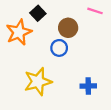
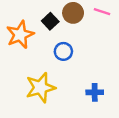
black square: (38, 13) -> (50, 21), moved
brown circle: (68, 28) -> (73, 13), moved

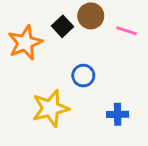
pink line: (102, 12) -> (127, 31), moved
blue circle: (63, 51) -> (83, 76), moved

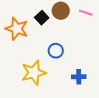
pink line: (127, 31) -> (86, 13), moved
orange star: (25, 43) -> (17, 29), turned -30

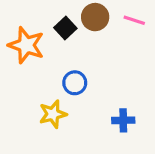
blue circle: (56, 51) -> (75, 83), moved
yellow star: (34, 73) -> (53, 114), size x0.7

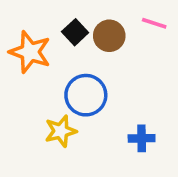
brown circle: (95, 17) -> (109, 36), moved
blue circle: (75, 83) -> (86, 95), size x1.5

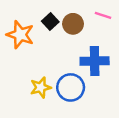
blue circle: (86, 95) -> (71, 87), moved
blue cross: (142, 138) -> (95, 61), moved, size x1.6

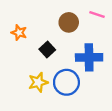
black square: (50, 21) -> (47, 50), moved
orange star: (20, 35) -> (19, 33), size x0.6

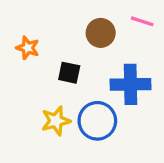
black square: (47, 50) -> (69, 73), turned -35

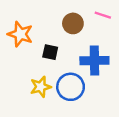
orange star: (28, 48) -> (20, 34), size x1.5

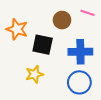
black square: (50, 52) -> (43, 45), size x1.5
blue circle: (71, 87) -> (79, 82), moved

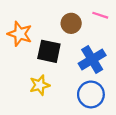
blue cross: (80, 52) -> (92, 59), turned -30

